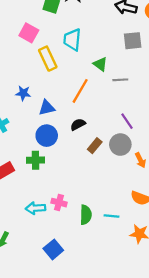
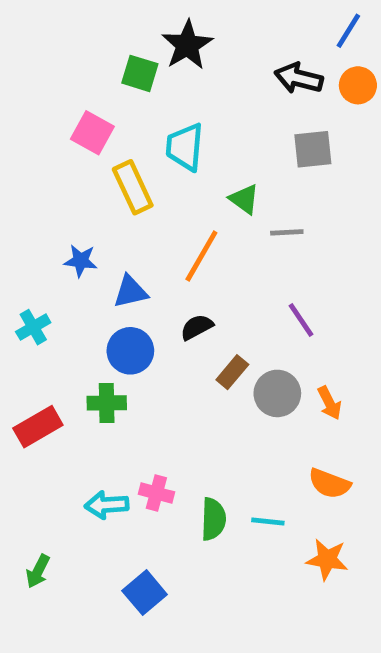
gray circle: (120, 145) -> (277, 393), moved

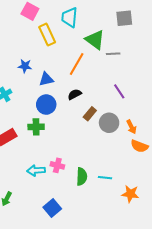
green triangle: (244, 199) -> (95, 40), size x1.5
orange semicircle: (329, 484) -> (139, 146), moved

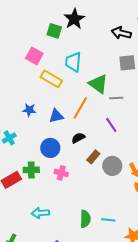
yellow rectangle: (47, 35) -> (51, 79), turned -35
blue triangle: (46, 79) -> (56, 116), moved
purple line: (119, 91) -> (111, 125), moved
green cross: (36, 127) -> (31, 170), moved
pink cross: (57, 165) -> (61, 173), moved

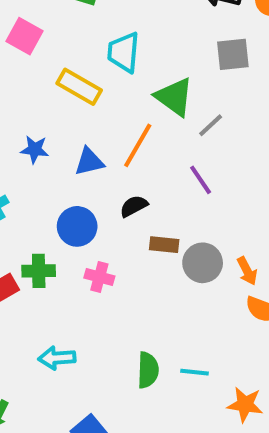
pink square: (34, 56) -> (24, 36), moved
gray line: (116, 98) -> (211, 125), turned -40
brown rectangle: (93, 157) -> (164, 245), turned 56

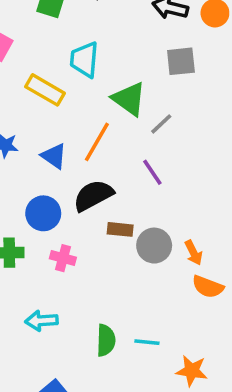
blue triangle: (89, 162) -> (54, 156), turned 48
black semicircle: (134, 206) -> (93, 195), size x1.6
cyan arrow: (57, 358) -> (41, 321), moved

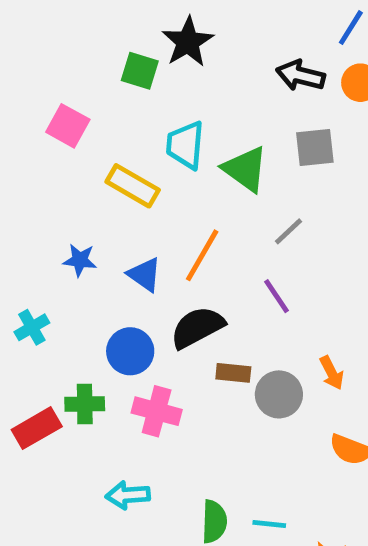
green triangle: (129, 99) -> (245, 169), moved
orange arrow: (193, 253) -> (332, 373), moved
pink cross: (63, 258) -> (157, 411), size x1.4

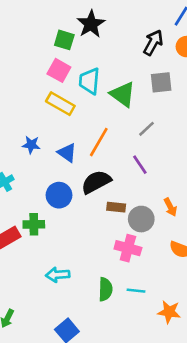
black arrow: (300, 75) -> (153, 43), turned 105
pink square: (68, 126) -> (59, 70), moved
pink cross: (157, 411) -> (128, 248), moved

